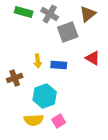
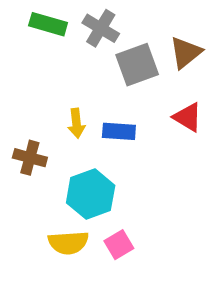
brown triangle: (88, 14) -> (186, 53), moved
brown cross: (15, 78) -> (30, 158), turned 35

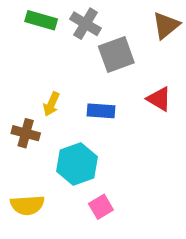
brown triangle: (186, 53) -> (166, 25), moved
yellow arrow: (76, 123) -> (51, 104), moved, turned 30
yellow semicircle: (68, 243) -> (27, 205), moved

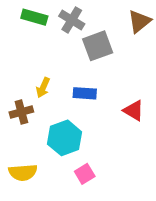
red triangle: (159, 99) -> (134, 111), moved
brown cross: (26, 133) -> (21, 112), turned -30

